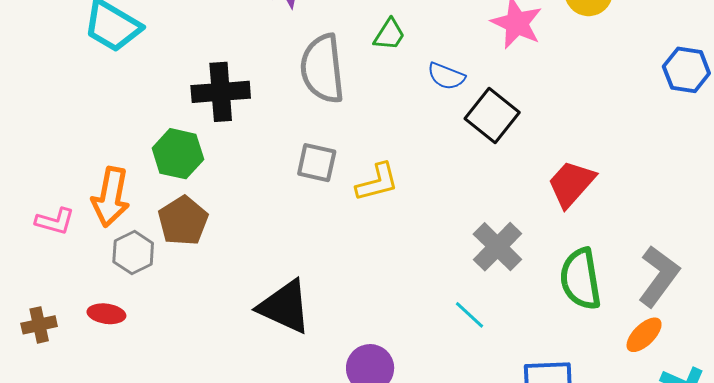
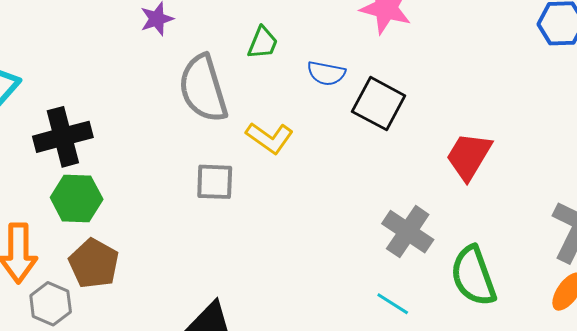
black cross: (221, 92) -> (63, 137), moved
yellow L-shape: (377, 182) -> (270, 138), moved, turned 60
green semicircle: (581, 279) -> (473, 276), moved

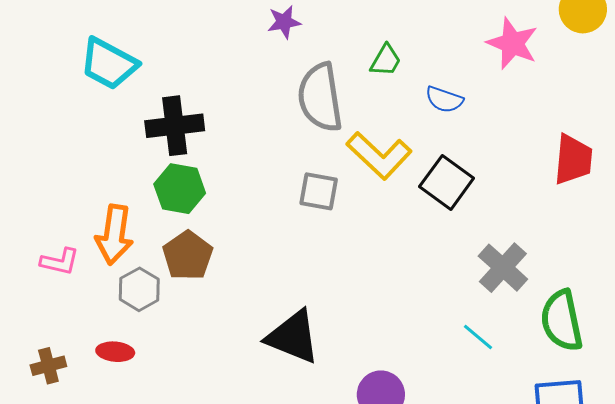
black square: (379, 104) -> (447, 182), moved
yellow L-shape: (270, 138) -> (379, 155), size x1.4
red trapezoid: (469, 156) -> (573, 159), moved, turned 146

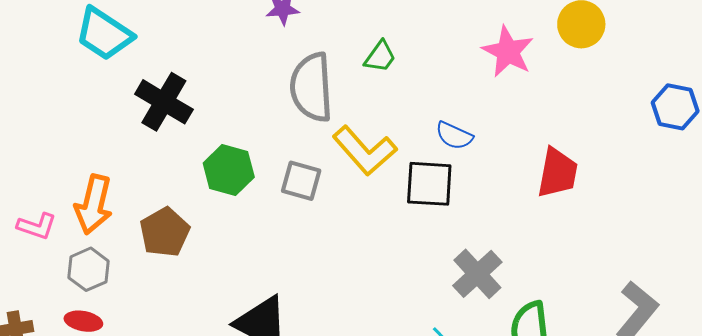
blue semicircle: (444, 99) -> (454, 136), moved
black cross: (175, 126) -> (164, 102), turned 32
black square: (447, 182) -> (429, 184), turned -38
green hexagon: (180, 189) -> (229, 170), moved
gray hexagon: (139, 289) -> (89, 269), moved

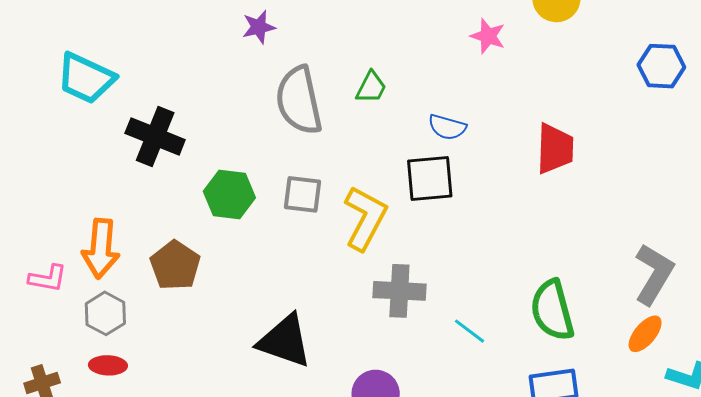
pink star: (508, 52) -> (488, 36), size x0.7
green trapezoid: (380, 57) -> (371, 87), moved
yellow L-shape: (365, 151) -> (365, 218), moved, turned -102
gray cross: (477, 274) -> (399, 291), moved, turned -36

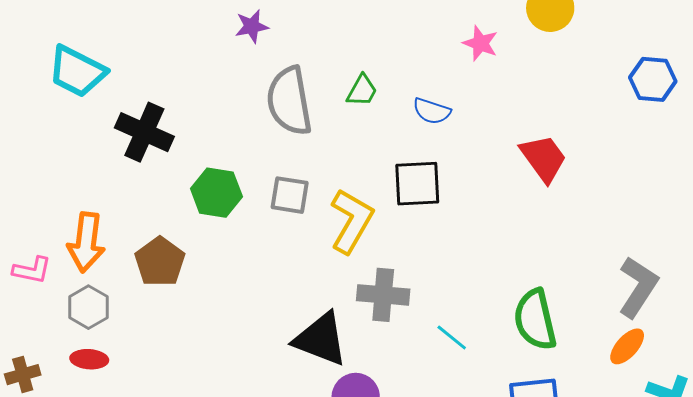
blue semicircle: (447, 127) -> (432, 111), moved
red trapezoid: (555, 149) -> (543, 158), turned -40
black triangle: (285, 341) -> (321, 339), moved

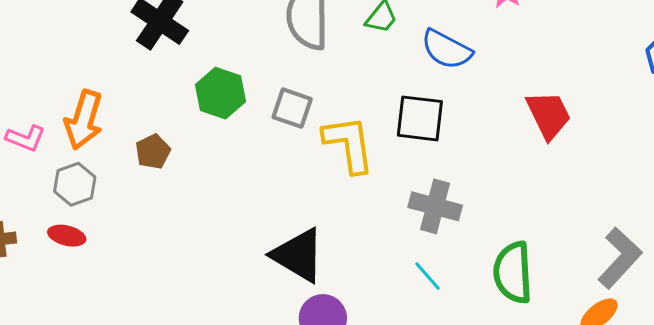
blue semicircle: (432, 111) -> (446, 49), size x1.4
yellow L-shape: (352, 221) -> (349, 144), turned -48
brown pentagon: (160, 262) -> (153, 152), size x0.7
gray cross: (383, 295) -> (435, 206), moved

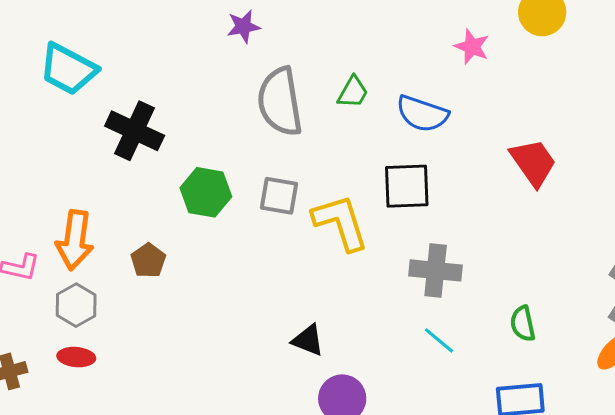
black triangle: (298, 255) -> (308, 340), size x0.6
green semicircle: (513, 273) -> (523, 324), size x0.6

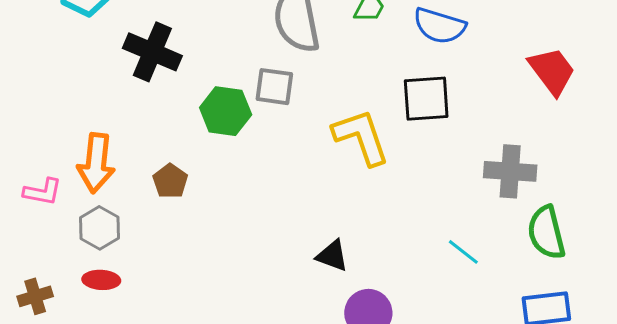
gray square: (279, 196) -> (274, 87), moved
gray cross: (436, 270) -> (510, 171), moved
green semicircle: (523, 324) -> (546, 233), size x1.5

